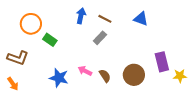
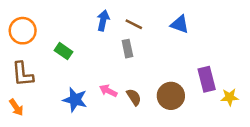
orange circle: (31, 24) -> (23, 31), moved
gray rectangle: (100, 38) -> (127, 49), turned -56
brown L-shape: (18, 58) -> (23, 74), turned 65

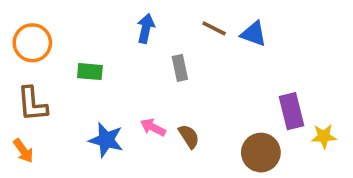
brown line: (134, 24) -> (214, 28), moved
green rectangle: (64, 51) -> (90, 72), turned -30
brown circle: (171, 96) -> (261, 153), moved

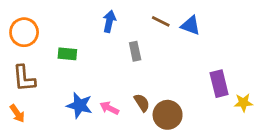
pink arrow: (153, 127) -> (109, 108), moved
brown circle: (261, 153) -> (168, 115), moved

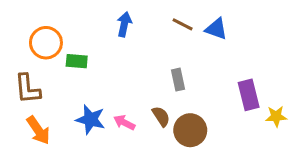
orange circle: (24, 32) -> (46, 43), moved
gray rectangle: (135, 51) -> (178, 80), moved
orange arrow: (17, 113) -> (38, 130), moved, size x1.4

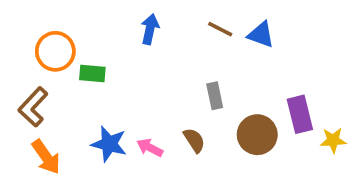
brown L-shape: (28, 89) -> (33, 107), turned 48
brown circle: (190, 130) -> (257, 135), moved

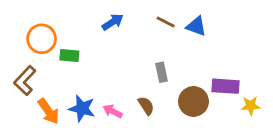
blue arrow: (150, 29) -> (113, 22), turned 45
purple rectangle: (300, 114) -> (226, 86), turned -72
orange arrow: (46, 157) -> (49, 111), moved

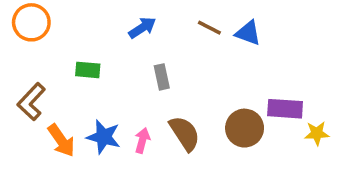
orange circle: (42, 39) -> (31, 22), moved
gray rectangle: (161, 72) -> (162, 77), moved
brown semicircle: (146, 106) -> (185, 133), size x1.5
pink arrow: (113, 111) -> (142, 140), turned 78

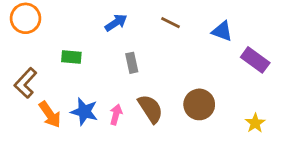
blue triangle: (248, 33) -> (222, 31), moved
purple rectangle: (285, 109) -> (255, 60), moved, turned 32
yellow star: (317, 133) -> (255, 123), moved, turned -30

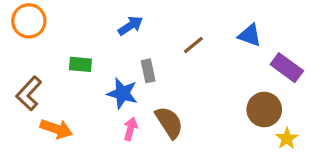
brown line: (170, 23) -> (193, 45), moved, turned -66
brown circle: (199, 104) -> (264, 110), moved
blue star: (84, 112) -> (122, 93), moved
orange arrow: (50, 115) -> (56, 129), turned -36

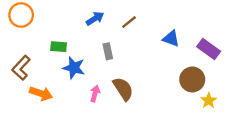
blue triangle: (250, 35) -> (171, 38), moved
brown line: (193, 45) -> (129, 22), moved
blue star: (122, 93) -> (74, 68), moved

